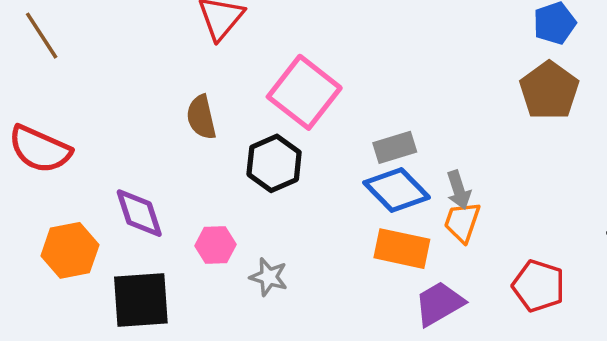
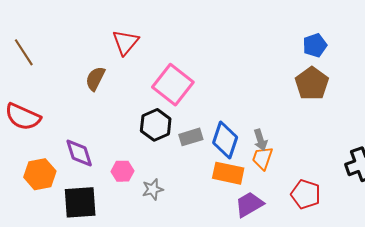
brown semicircle: (201, 117) -> (95, 79), moved, turned 40
gray rectangle: (395, 147) -> (191, 137), moved
blue diamond: (397, 190) -> (225, 140), turned 63
gray star: (269, 277) -> (153, 189), turned -30

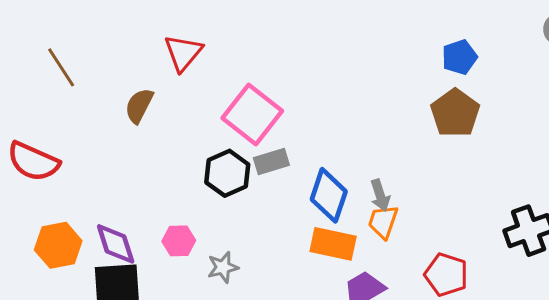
brown line: (24, 52) -> (61, 67), moved
gray rectangle: (191, 137) -> (271, 162), moved
purple diamond: (79, 153) -> (116, 244), moved

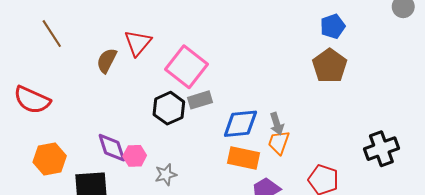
red triangle: (183, 53) -> (138, 43), moved
blue diamond: (329, 195) -> (240, 124), turned 66
purple diamond: (116, 244) -> (112, 148), moved

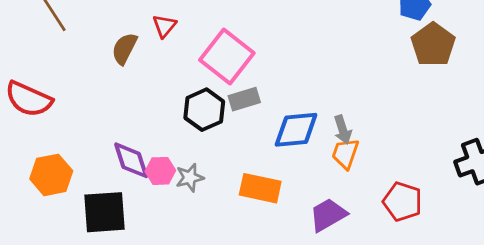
red triangle: (138, 43) -> (164, 26), size x0.7
brown pentagon: (330, 66) -> (433, 45), moved
orange rectangle: (244, 158) -> (260, 188), moved
gray star: (166, 175) -> (190, 178), moved

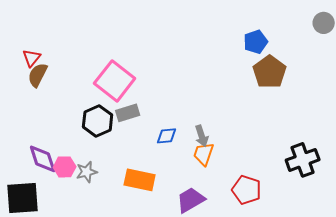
red triangle: (164, 26) -> (32, 58), moved
blue diamond: (296, 130) -> (167, 136), size x0.6

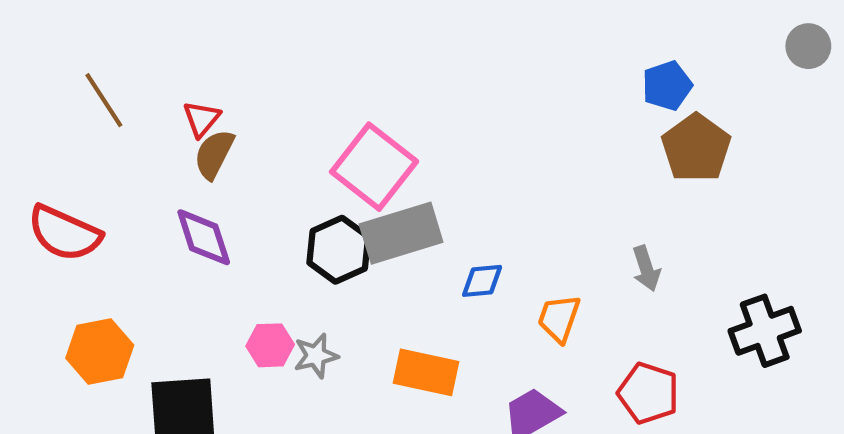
gray rectangle: (128, 113) -> (401, 233), size x1.6
gray arrow: (202, 136) -> (646, 268), moved
purple diamond: (43, 159) -> (204, 237), moved

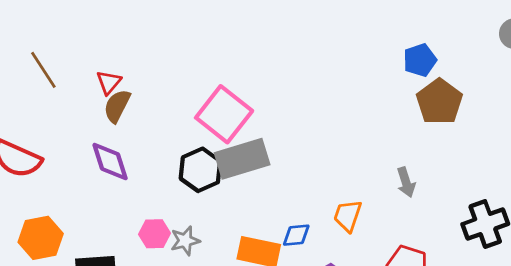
blue diamond: (482, 281) -> (296, 235), moved

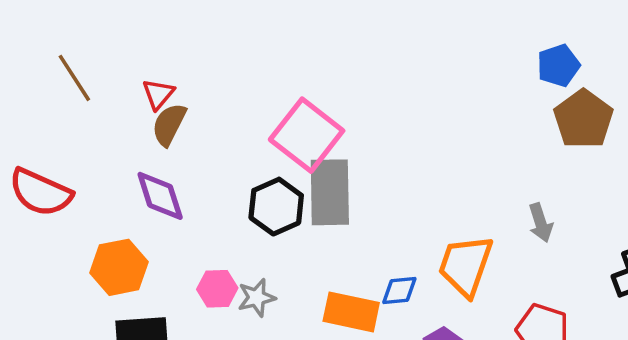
gray rectangle: (242, 159) -> (330, 192), turned -74
orange trapezoid: (348, 216) -> (466, 266), size x1.5
orange hexagon: (41, 238) -> (119, 267), moved

